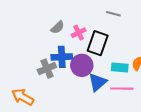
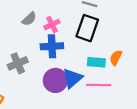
black rectangle: (98, 43) -> (87, 28), moved
blue cross: (62, 57) -> (52, 46), moved
purple circle: (82, 65) -> (55, 80), moved

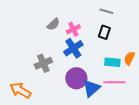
black rectangle: (87, 28) -> (104, 32), size x0.6
blue cross: (52, 46) -> (73, 48), turned -30
blue triangle: (72, 78) -> (91, 88), moved

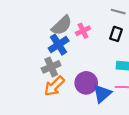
gray semicircle: (53, 24) -> (62, 25), size x1.5
blue cross: (73, 48) -> (59, 45), moved
orange arrow: (20, 90) -> (54, 86), moved, turned -75

